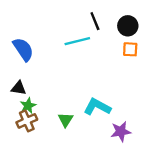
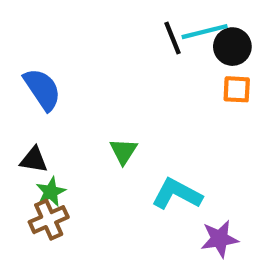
cyan line: (77, 41) -> (205, 32), moved
green triangle: (66, 120) -> (123, 151), moved

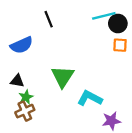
black line: (173, 38) -> (49, 19), moved
blue semicircle: (42, 89) -> (22, 45), turned 100
green triangle: (123, 151) -> (63, 76), size x1.6

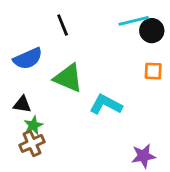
orange square: (120, 45) -> (153, 71), moved
green triangle: (63, 76) -> (68, 78), moved, turned -40
cyan L-shape: (90, 98) -> (106, 104), moved

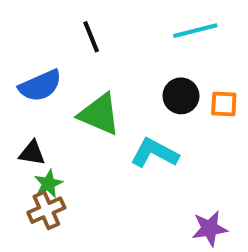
black circle: (152, 31) -> (181, 96), moved

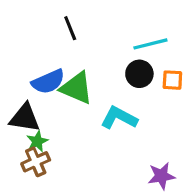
cyan line: (195, 31) -> (150, 44), moved
blue semicircle: (40, 86) -> (48, 82), moved
black triangle: (32, 153) -> (25, 118), size x1.5

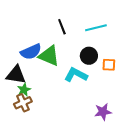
black line: (70, 28) -> (62, 27), moved
black circle: (139, 74) -> (89, 56), moved
orange square: (172, 80) -> (109, 65), moved

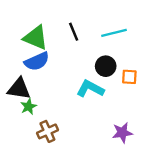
green triangle: (49, 56) -> (36, 38), moved
brown cross: (23, 103) -> (47, 131), moved

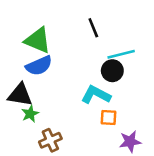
black line: (74, 32) -> (93, 28), moved
cyan line: (114, 33) -> (121, 54), moved
orange square: (129, 77) -> (109, 118), moved

